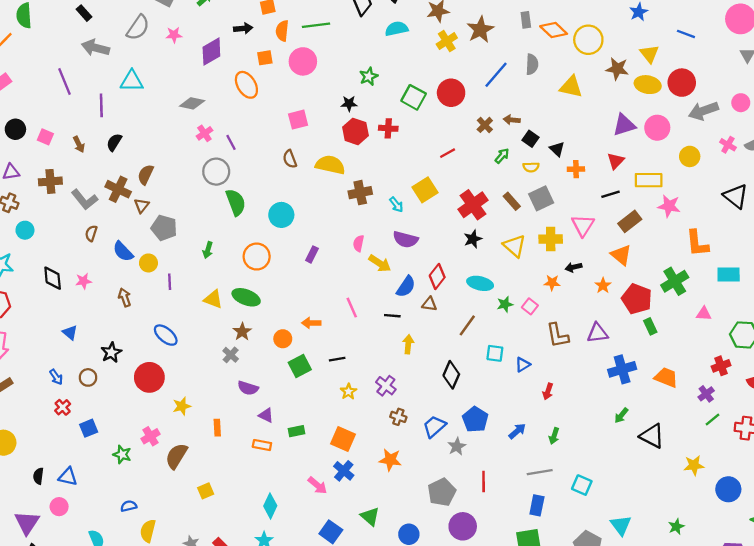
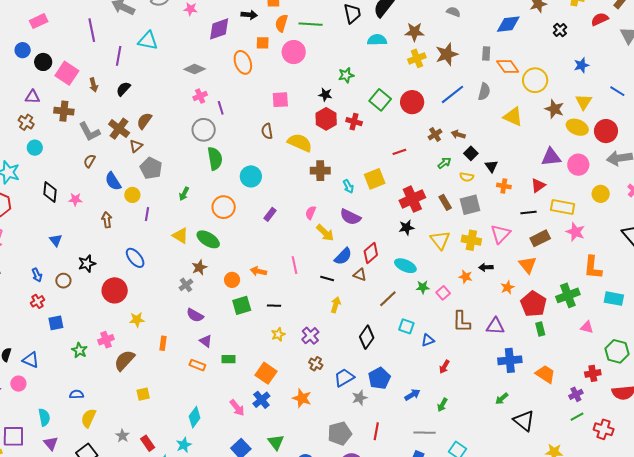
pink square: (45, 137) -> (67, 73), size x1.6

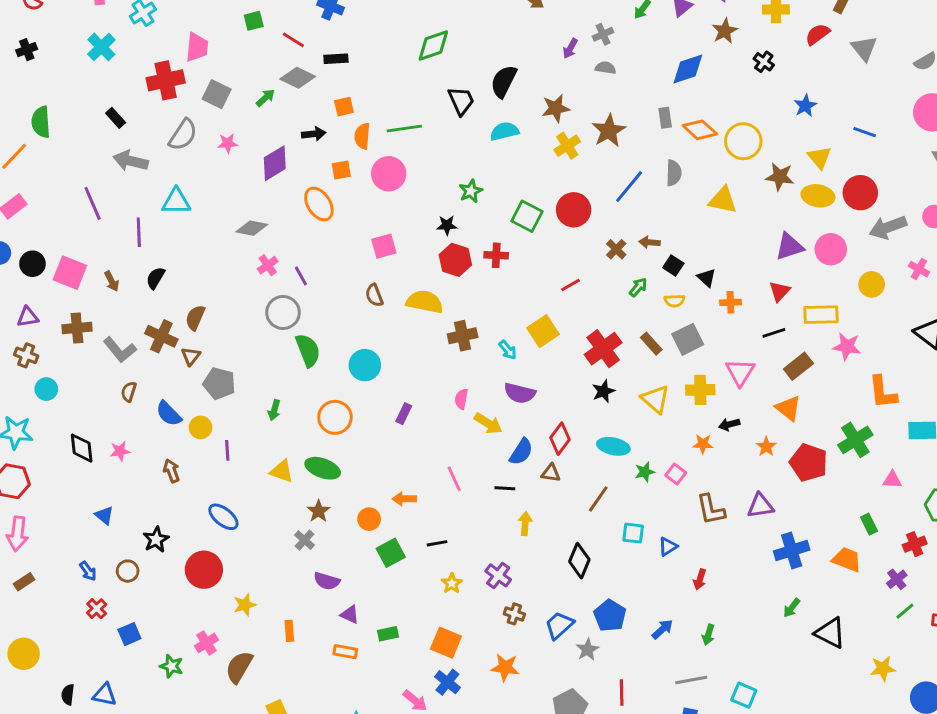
green rectangle: (540, 329) -> (869, 524), moved

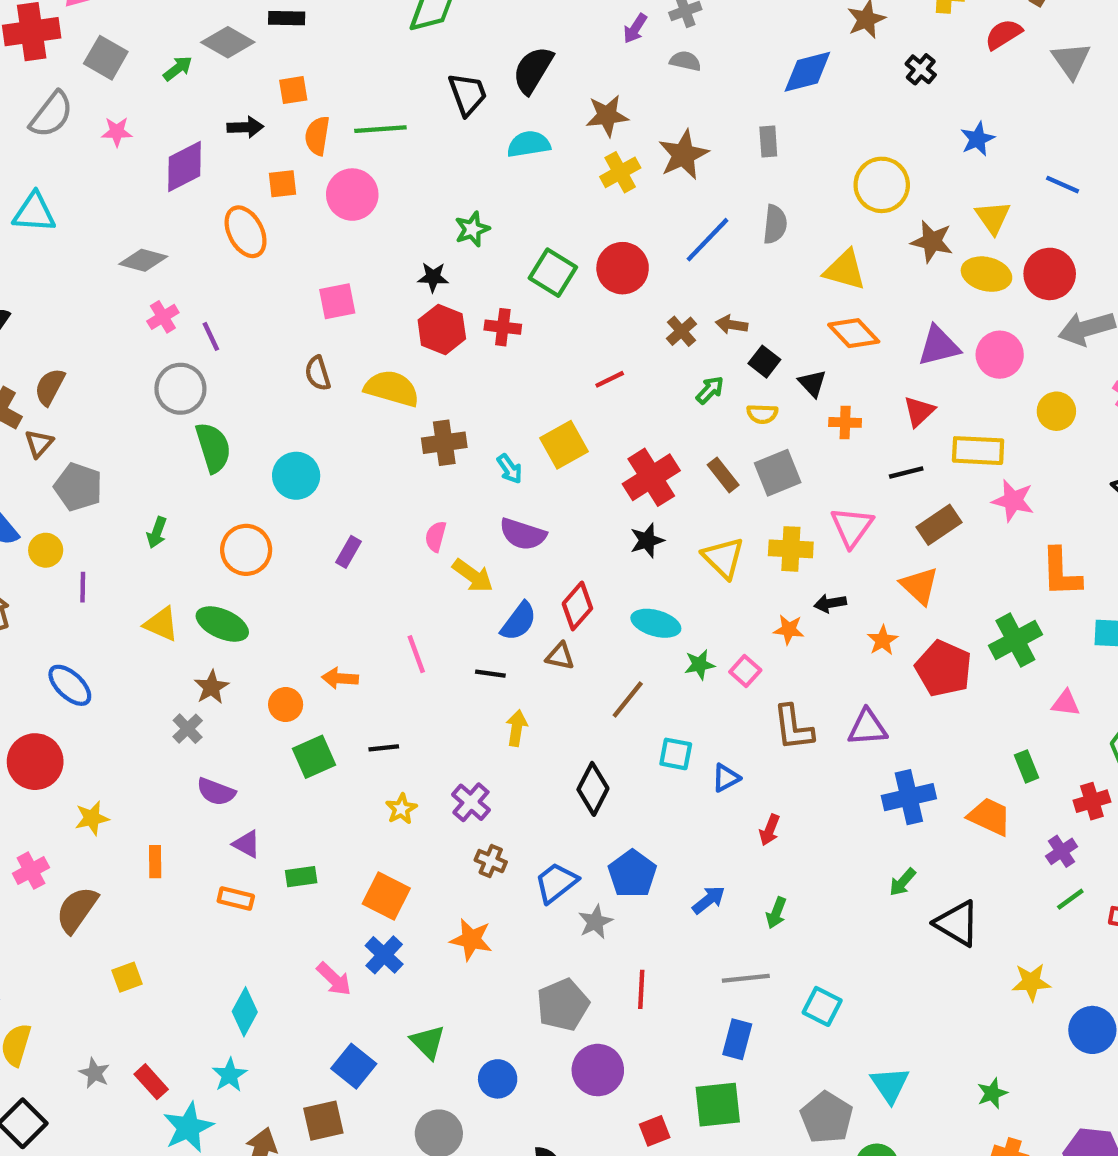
orange diamond: (700, 130) -> (854, 333), moved

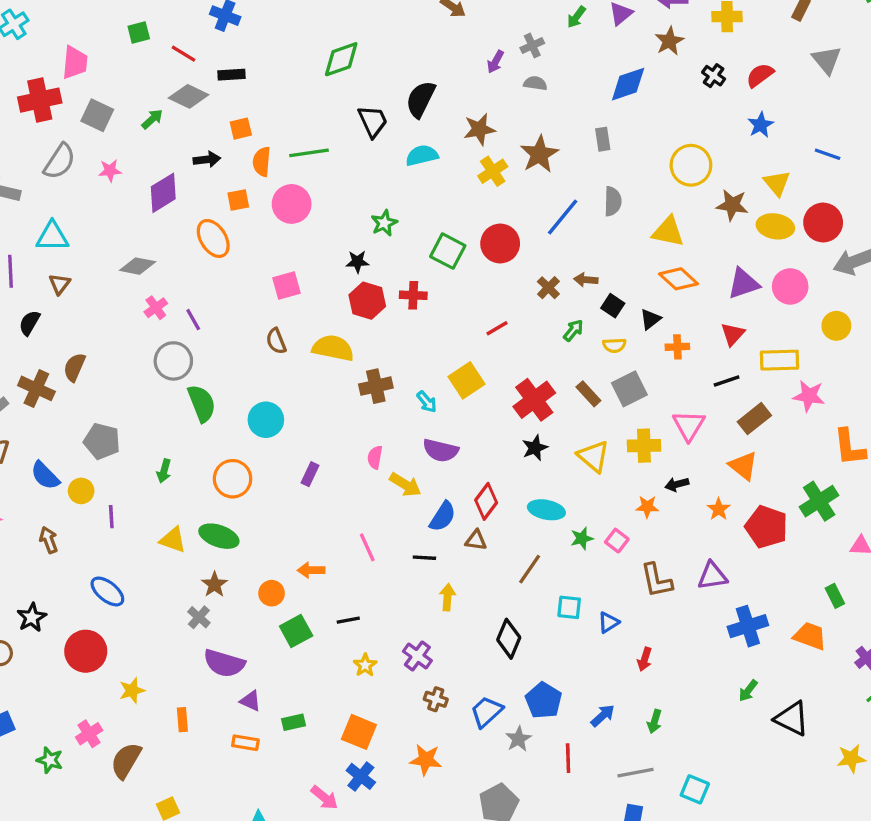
red semicircle: (1003, 34) -> (760, 75), moved
black triangle: (812, 383) -> (650, 319), turned 40
brown triangle: (39, 443) -> (59, 284), moved
purple semicircle: (216, 792) -> (224, 663), size x1.4
red line: (641, 989) -> (568, 758), moved

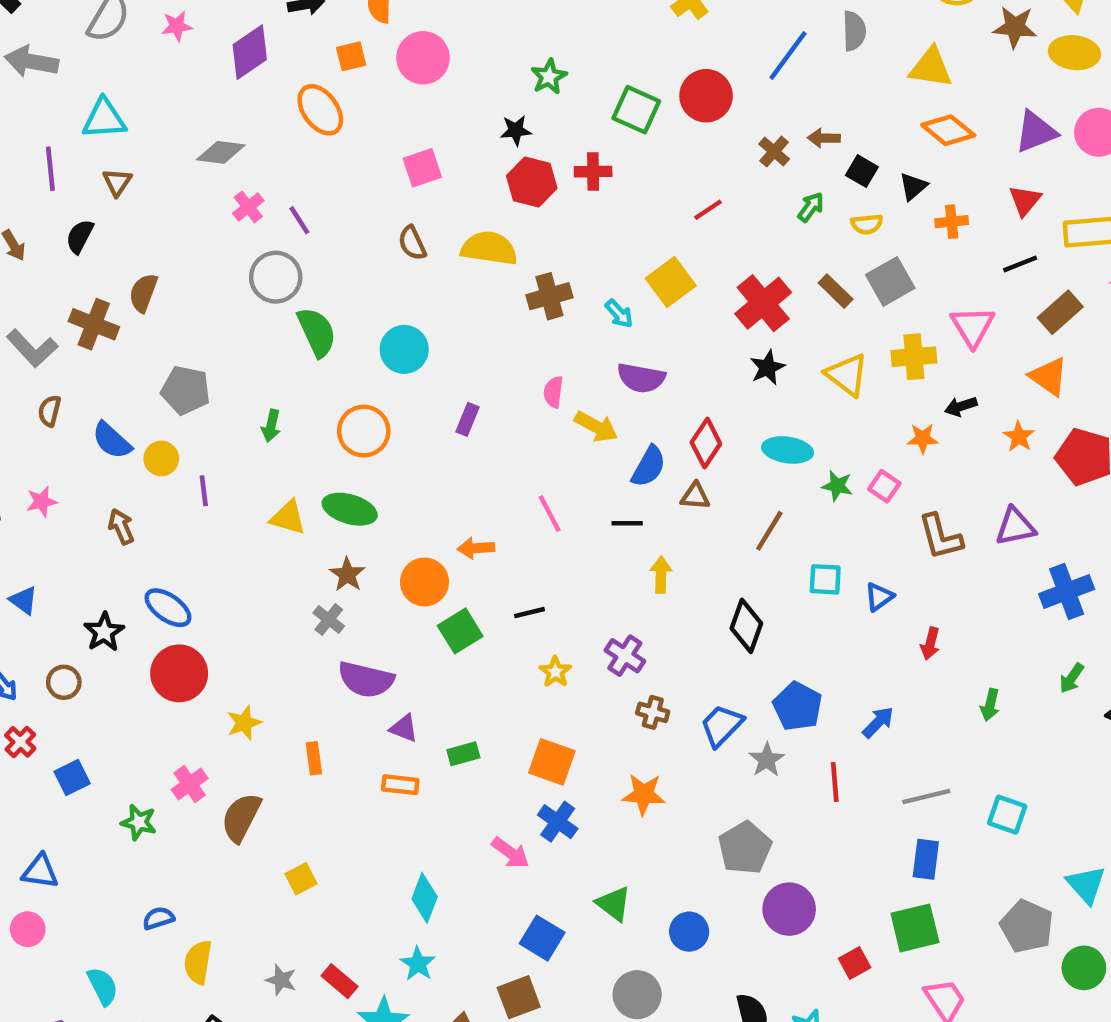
green star: (582, 538) -> (837, 486), turned 30
blue ellipse: (107, 591) -> (168, 608), moved
orange circle: (272, 593) -> (424, 582), size x1.4
green arrow: (655, 721) -> (990, 705), moved

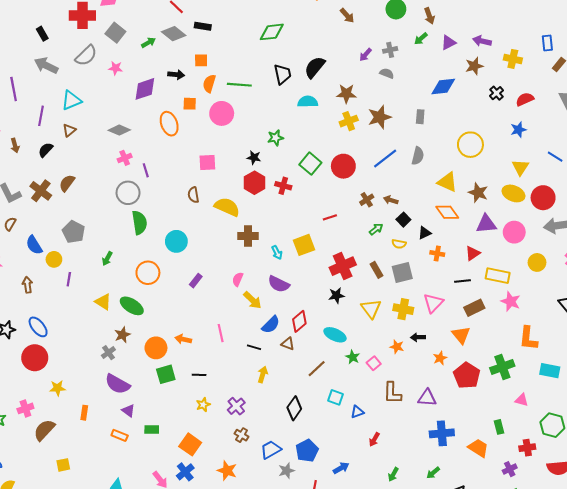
brown star: (1015, 27) -> (478, 193), moved
cyan triangle: (104, 119) -> (71, 100), turned -35

